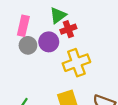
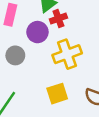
gray circle: (28, 45) -> (15, 55), moved

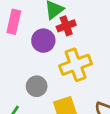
gray circle: (15, 55) -> (37, 86), moved

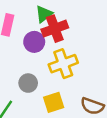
red cross: (66, 26) -> (55, 29), size x1.5

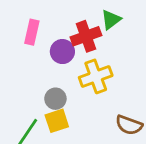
green triangle: (44, 14) -> (111, 20), moved
yellow square: (54, 102) -> (57, 121), moved

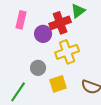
yellow square: (57, 121) -> (58, 84), moved

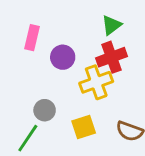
red cross: (60, 23) -> (112, 57), moved
gray circle: (38, 68) -> (45, 110), moved

